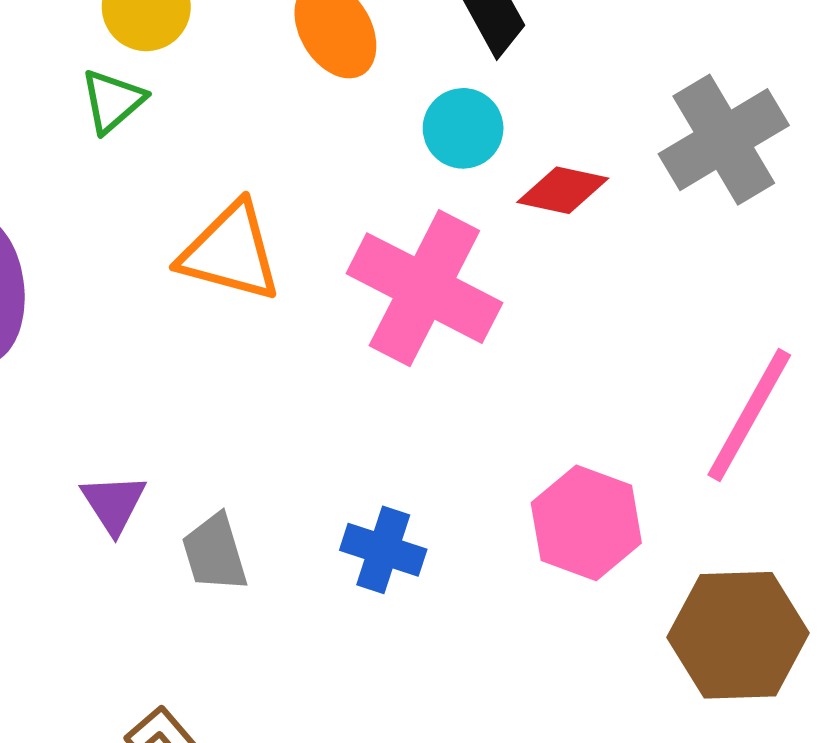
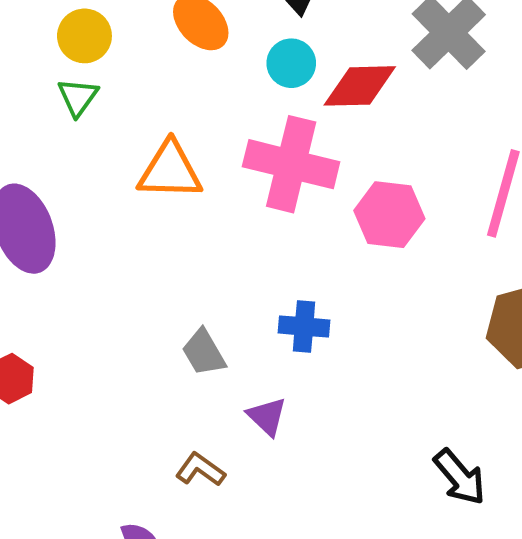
red diamond: (563, 190) -> (360, 86), size x1.4
purple triangle: (114, 503) -> (267, 416), moved
pink hexagon: (586, 523) -> (389, 215), moved

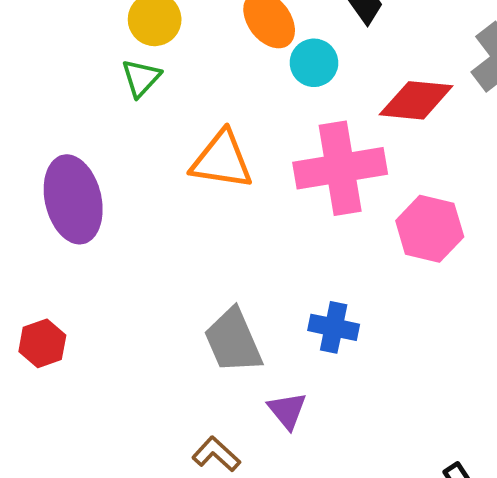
cyan circle: (291, 63) -> (314, 63), moved
pink cross: (291, 164) -> (340, 168), turned -30
gray trapezoid: (204, 352) -> (233, 341), size x1.4

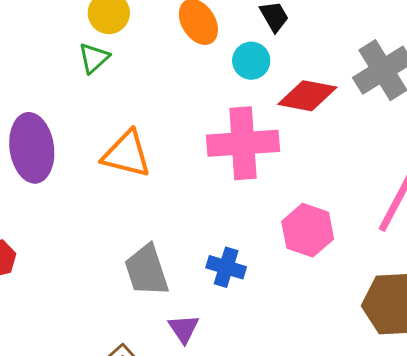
cyan circle: (314, 63) -> (251, 61), moved
orange triangle: (222, 160) -> (127, 154), moved
pink hexagon: (430, 229) -> (308, 230), moved

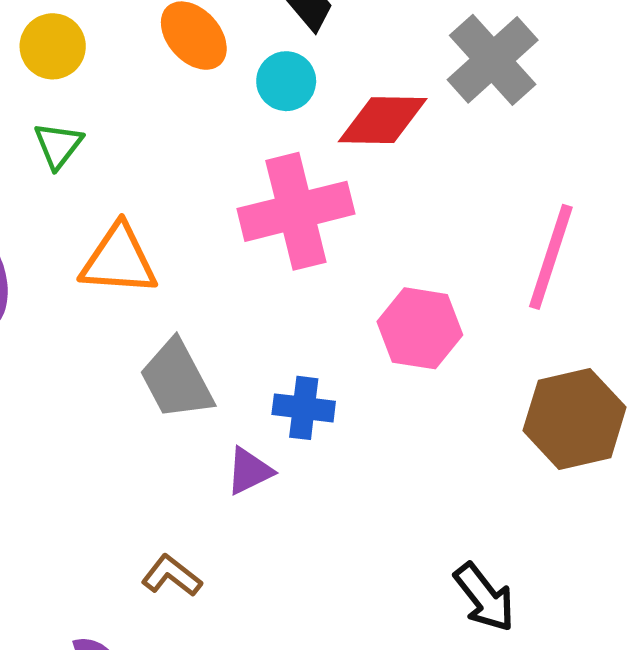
green triangle: (94, 58) -> (58, 145), moved
gray trapezoid: (147, 270) -> (177, 380), moved
purple triangle: (184, 329) -> (249, 471), moved, turned 48

